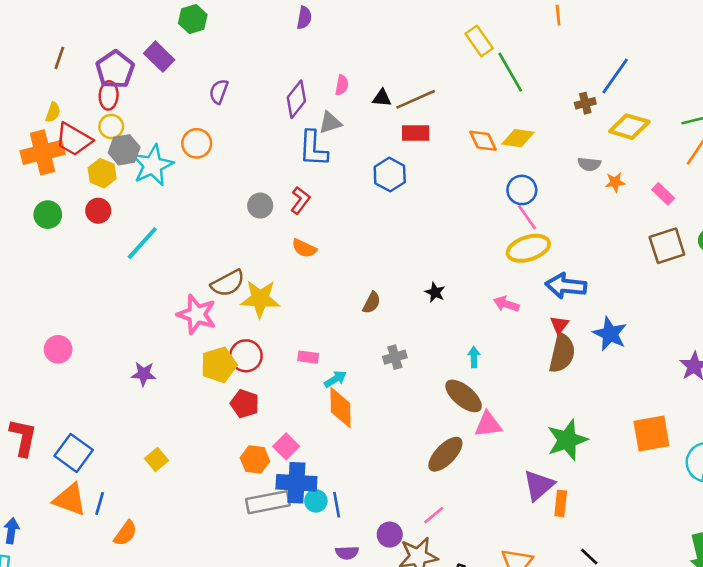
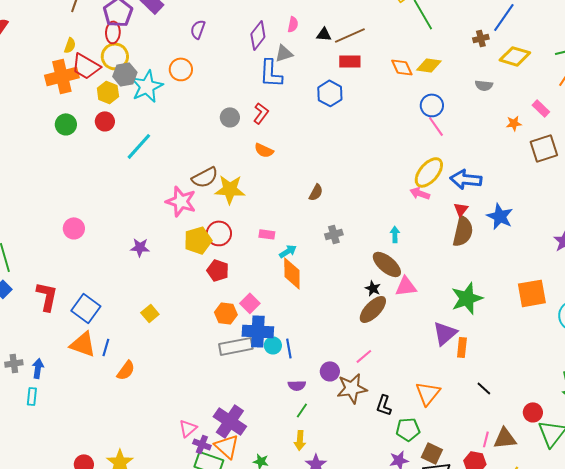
yellow circle: (111, 127) -> (115, 56), size x1.4
orange star: (615, 182) -> (514, 123), moved
yellow ellipse: (528, 248) -> (429, 172), moved, turned -32
black star: (435, 292) -> (373, 288), moved

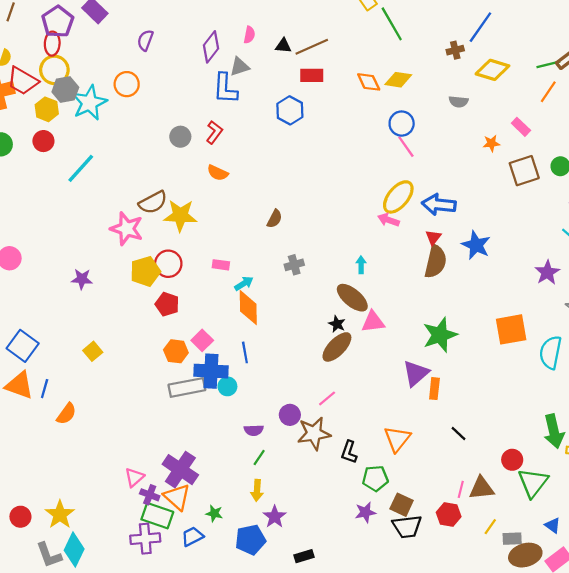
blue line: (289, 348) -> (245, 352), moved

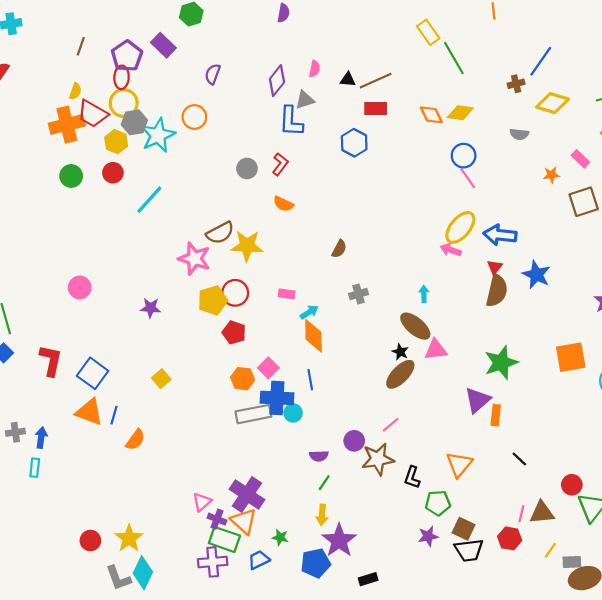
purple star: (275, 517) -> (339, 541), size x1.5

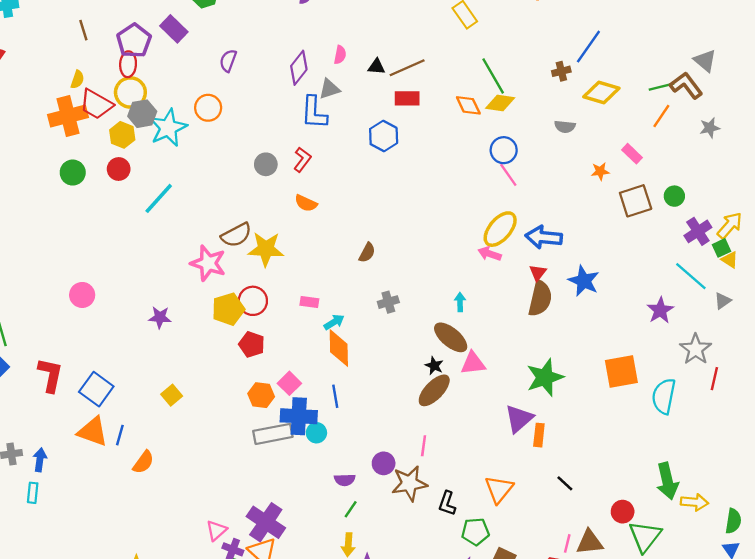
brown line: (81, 46) -> (83, 30), turned -36
green line: (454, 58) -> (493, 76), moved
pink line: (391, 425) -> (424, 446), turned -42

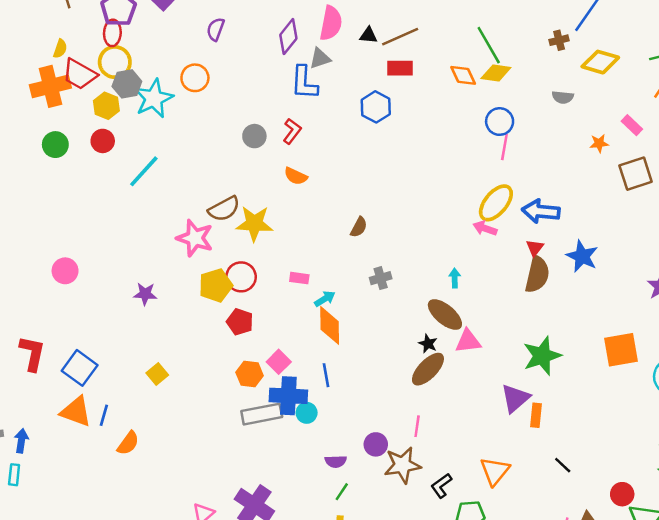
pink semicircle: (340, 55) -> (331, 23), size x1.8
pink line: (508, 175) -> (504, 147), turned 45
black L-shape: (447, 503) -> (441, 486), turned 35

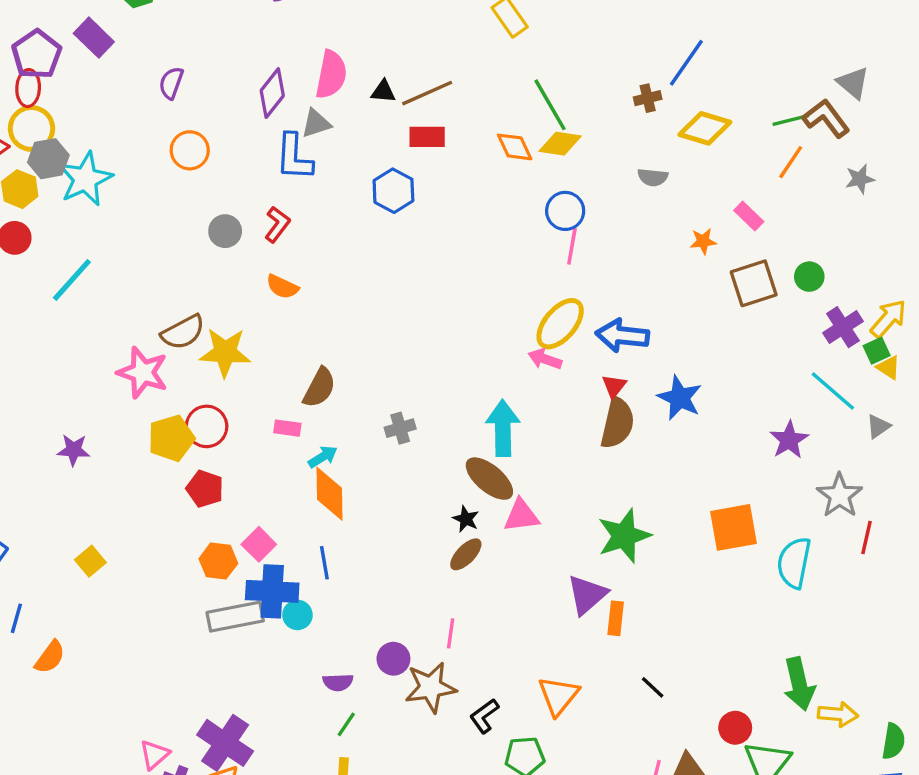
orange circle: (195, 78) -> (190, 150), moved
brown semicircle: (359, 227) -> (319, 388), moved, size x1.4
cyan arrow: (455, 278) -> (503, 428), size x2.0
brown ellipse: (428, 369) -> (466, 554), size x0.7

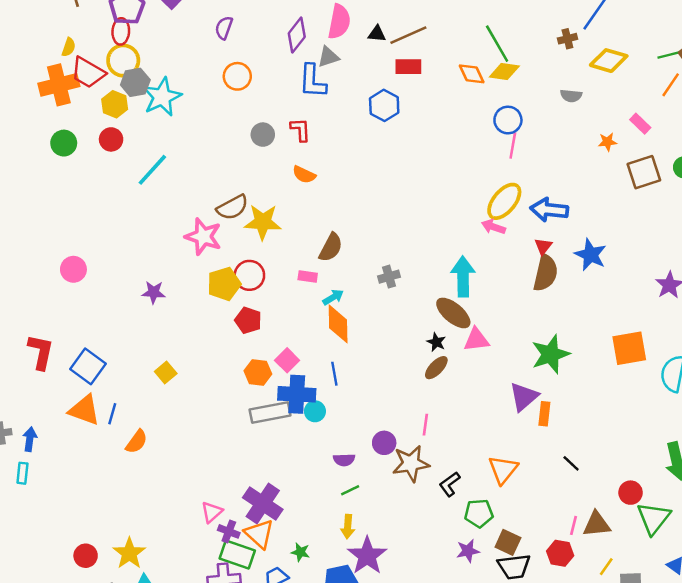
red L-shape: (277, 224) -> (300, 130), turned -40
green line: (346, 724) -> (350, 490), turned 30

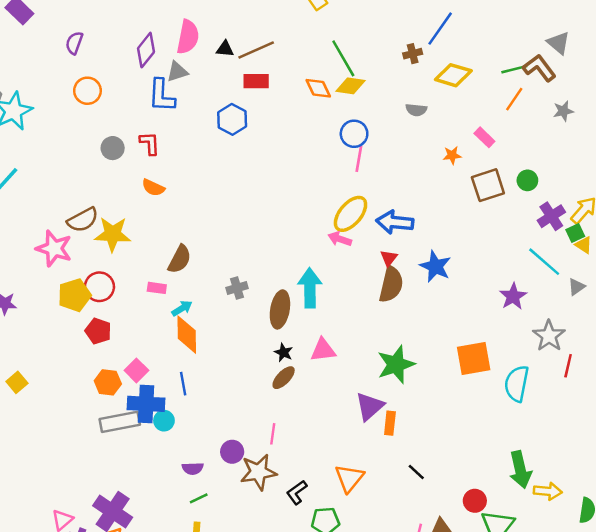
brown ellipse: (453, 313) -> (280, 309), moved, turned 60

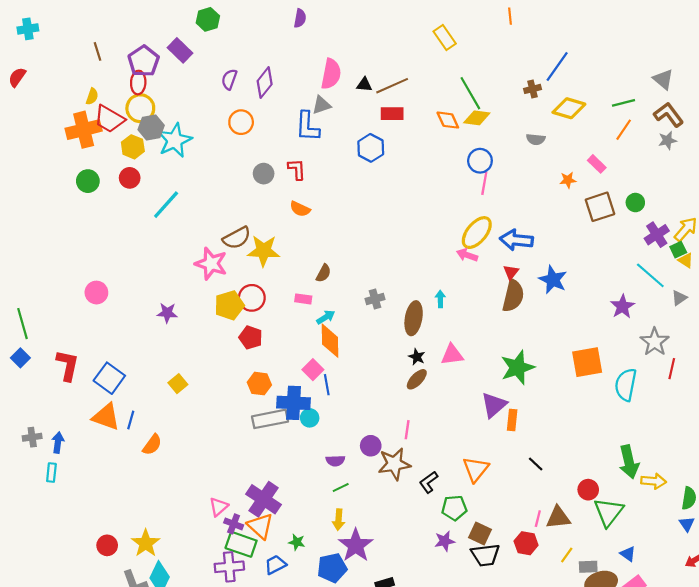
purple diamond: (146, 50) -> (265, 83), moved
brown L-shape: (539, 68) -> (669, 115), moved
brown semicircle: (180, 259) -> (324, 273), size x0.7
cyan arrow: (310, 288) -> (440, 299), size x0.5
pink square: (136, 370) -> (313, 370), moved

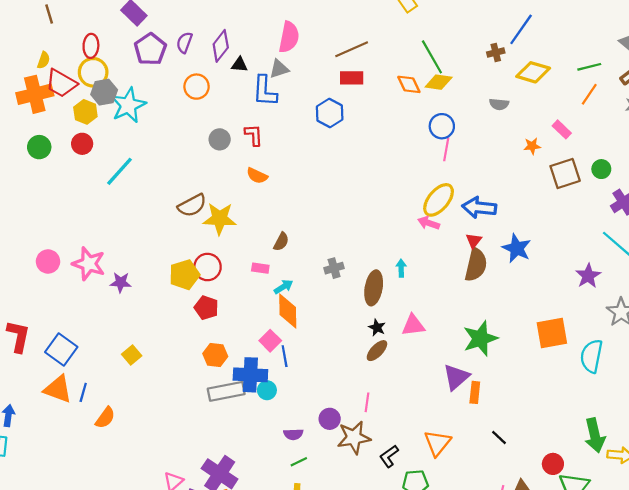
purple pentagon: (144, 61) -> (150, 49), moved
black triangle: (364, 85) -> (239, 65), moved
pink star: (211, 264) -> (89, 264), moved

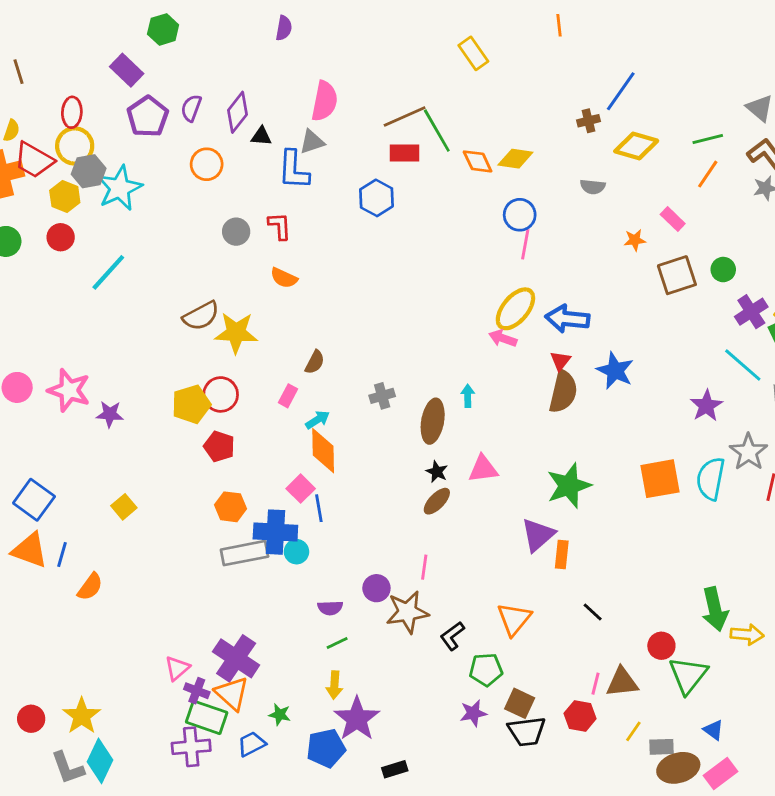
green line: (432, 57) -> (437, 131), moved
pink rectangle: (260, 268) -> (288, 396), turned -70
cyan semicircle: (591, 356) -> (711, 479), moved

